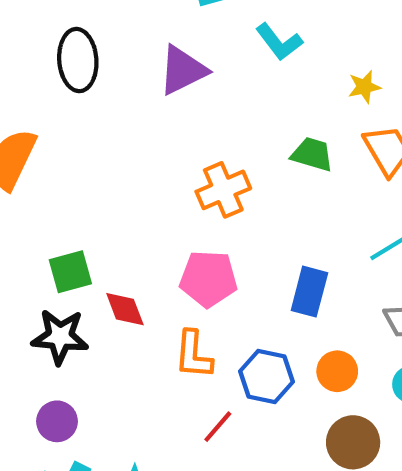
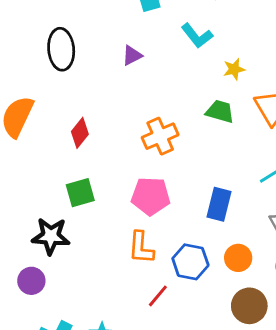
purple triangle: (183, 70) -> (132, 56), size x0.6
yellow star: (364, 87) -> (234, 69), moved
green square: (70, 272) -> (80, 193), moved
red diamond: (125, 309) -> (80, 133), moved, turned 60
purple circle: (57, 421) -> (31, 281), moved

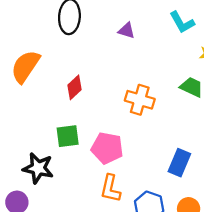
purple triangle: (132, 56) -> (127, 31), turned 36
orange cross: (160, 136) -> (140, 100), turned 32
pink pentagon: (151, 196) -> (107, 148), moved

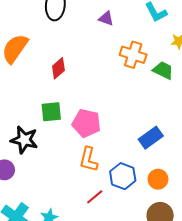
orange cross: (140, 100) -> (133, 55), moved
blue rectangle: (179, 163) -> (151, 138), turned 30

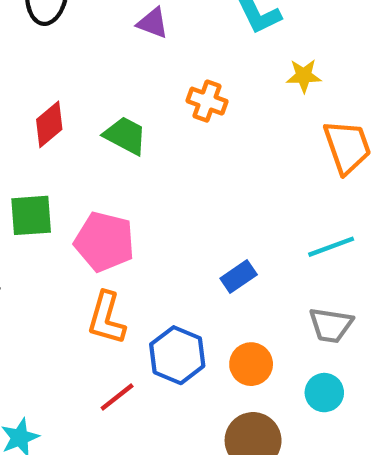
orange cross: (133, 55) -> (207, 101), size x0.7
green trapezoid: (163, 70) -> (125, 136), moved
blue rectangle: (151, 138) -> (239, 276), size x0.7

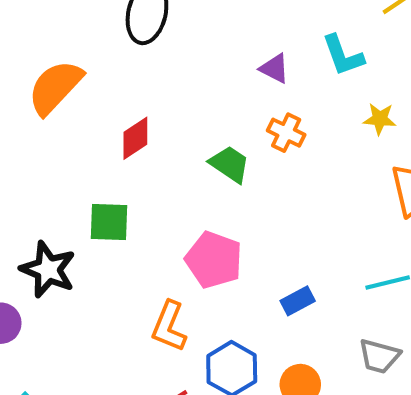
purple triangle: (153, 23) -> (274, 68), moved
green trapezoid: (125, 136) -> (230, 164), moved
pink pentagon: (104, 242) -> (214, 260), moved

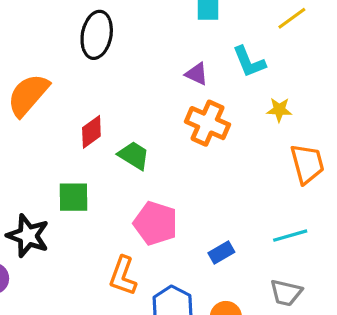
orange cross: (286, 133) -> (207, 123), size x1.5
green trapezoid: (230, 164) -> (134, 155), moved

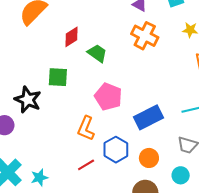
blue rectangle: (221, 252) -> (149, 117), size x1.8

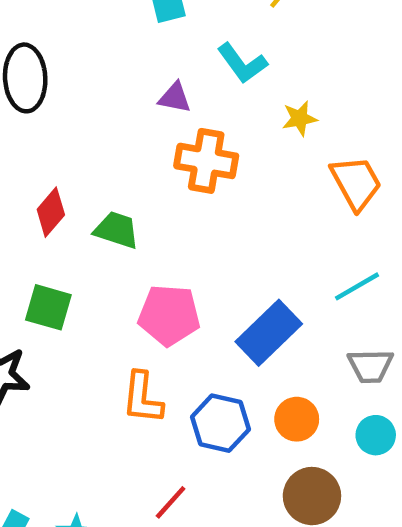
green square: (58, 77) -> (48, 307), turned 30
red line: (86, 165) -> (171, 502), moved

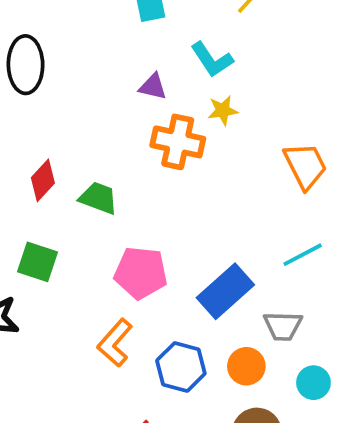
yellow star: (300, 118) -> (223, 110), moved
gray trapezoid: (370, 366) -> (283, 326), moved
orange L-shape: (142, 398) -> (115, 343), turned 33

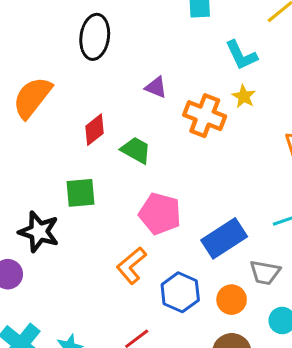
purple triangle: (153, 87) -> (156, 87), moved
yellow star: (223, 110) -> (244, 96), turned 30
green square: (38, 262) -> (80, 193), turned -32

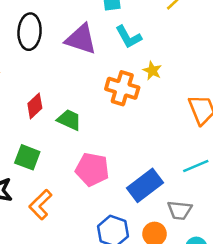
cyan L-shape: (241, 55) -> (128, 37), moved
purple triangle: (156, 87) -> (81, 39), moved, size x1.8
green square: (80, 193) -> (27, 157), turned 30
orange L-shape: (131, 265) -> (40, 205), moved

